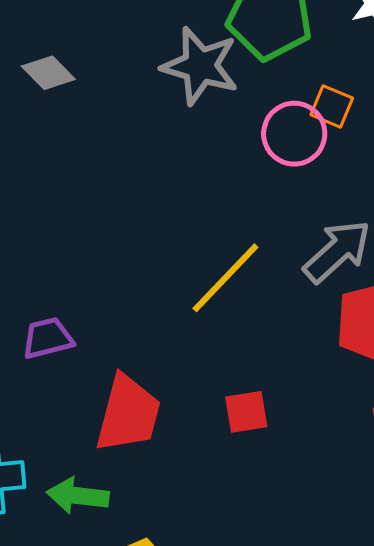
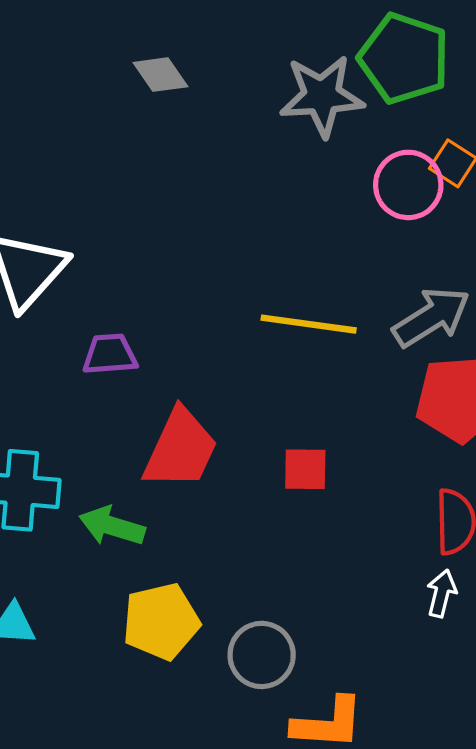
gray star: (200, 66) -> (322, 96), turned -30
yellow line: (225, 278) -> (309, 324), turned 44

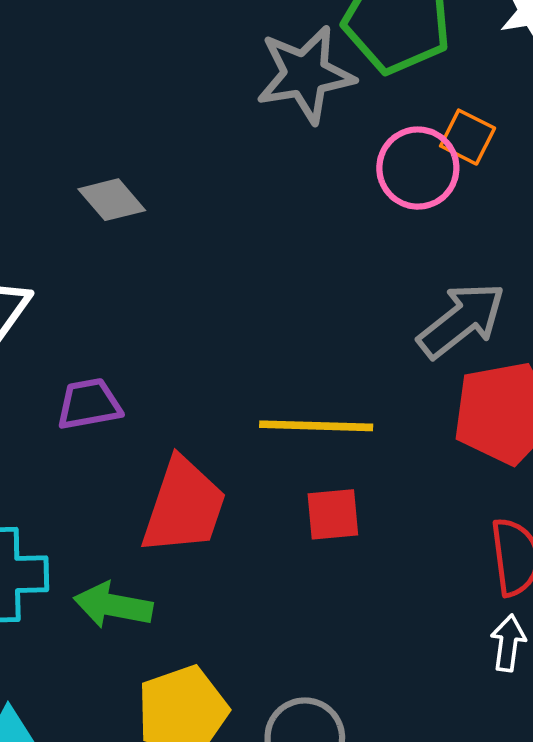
gray diamond: (160, 75) -> (112, 200), moved
yellow line: (309, 324) -> (316, 426), moved

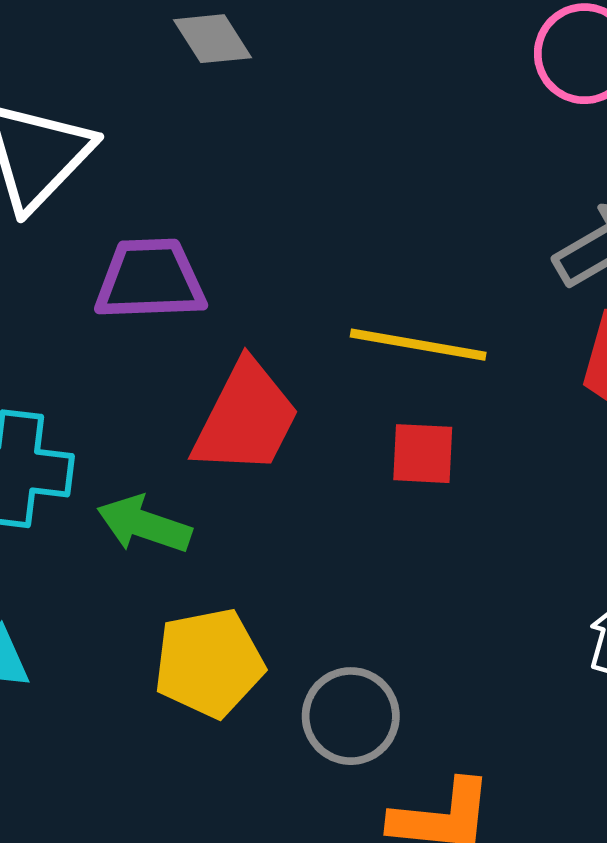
purple trapezoid: (89, 404) -> (150, 279), size x1.4

